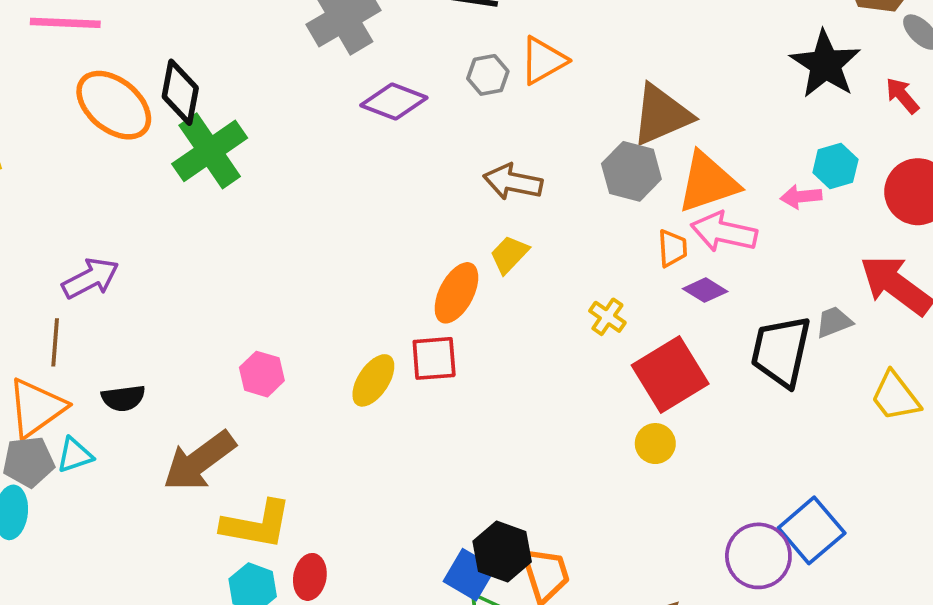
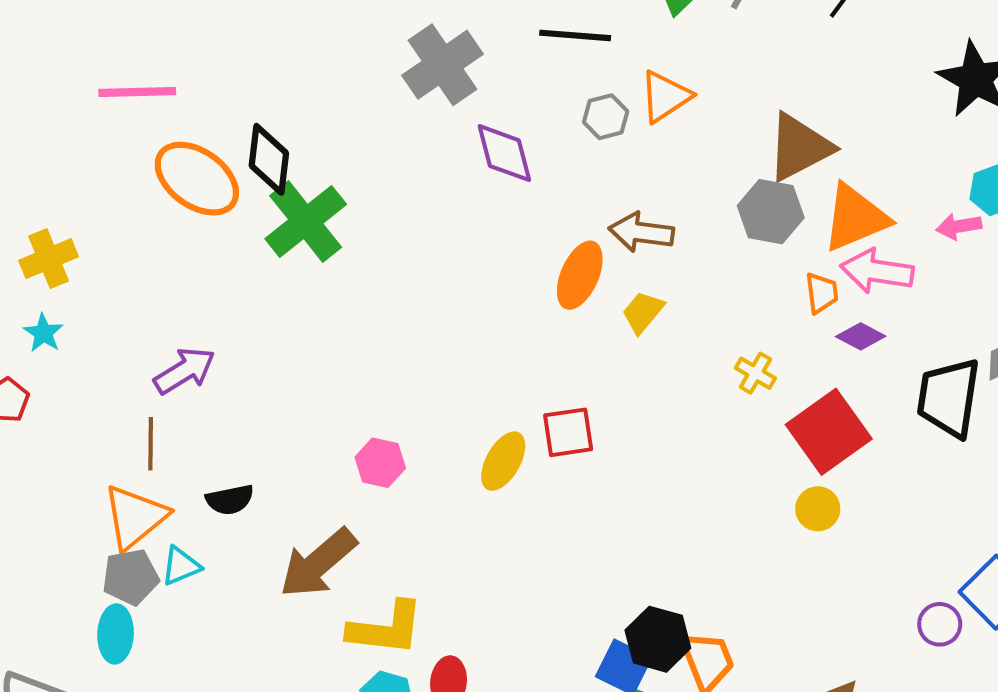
purple diamond: (394, 102) -> (504, 153), turned 58
orange ellipse: (456, 293) -> (580, 275), moved
purple circle: (758, 556) -> (940, 624), size x0.6

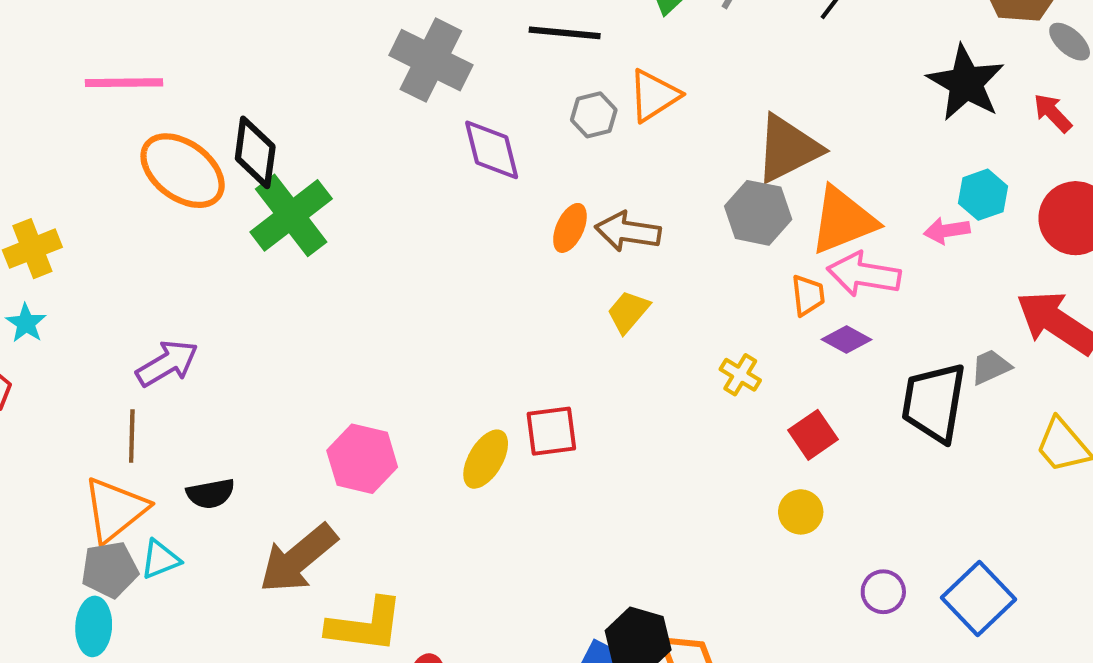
gray cross: (442, 65) -> (431, 60), turned -30
orange ellipse: (580, 275) -> (570, 228), moved, size x0.7
red square: (829, 432) -> (813, 435), size x0.6
pink hexagon: (380, 463) -> (362, 459), size x1.4
purple circle: (940, 624) -> (883, 592), moved

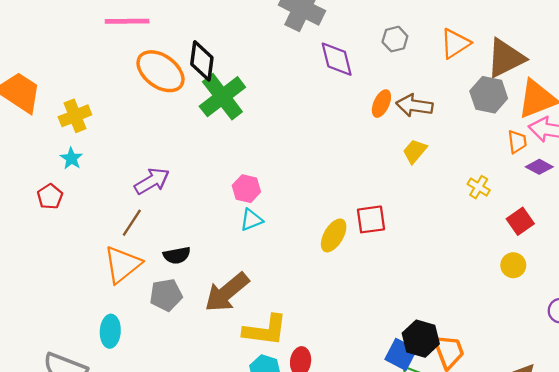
orange triangle: (654, 96) -> (455, 44), moved
brown line: (132, 436) -> (132, 223), turned 32
pink hexagon: (362, 459) -> (246, 189), moved, size x0.7
cyan triangle: (160, 559) -> (251, 220), moved
gray pentagon: (110, 570) -> (166, 295), moved

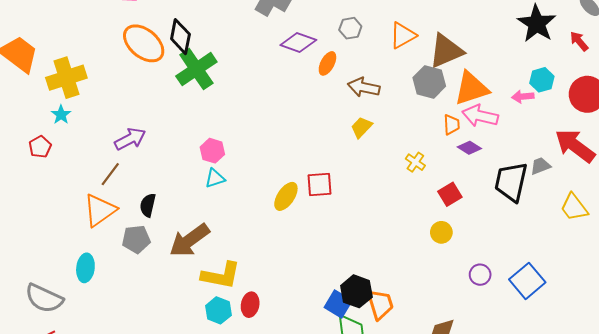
purple diamond: (337, 59) -> (298, 42), turned -60
orange ellipse: (381, 104) -> (327, 63), moved
yellow cross: (75, 116) -> (66, 78), size x1.4
black semicircle: (177, 255) -> (148, 205), turned 110

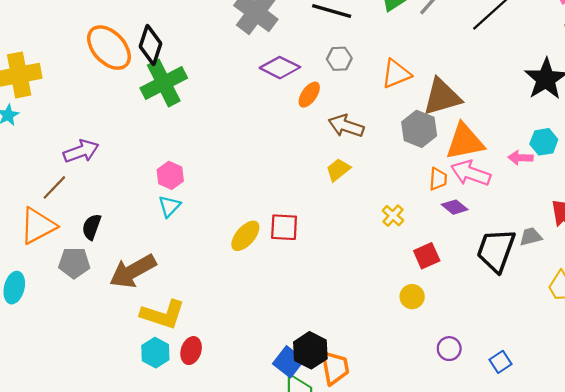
cyan triangle: (215, 178) -> (169, 206), turned -35
blue square: (527, 281) -> (500, 362), size x0.6

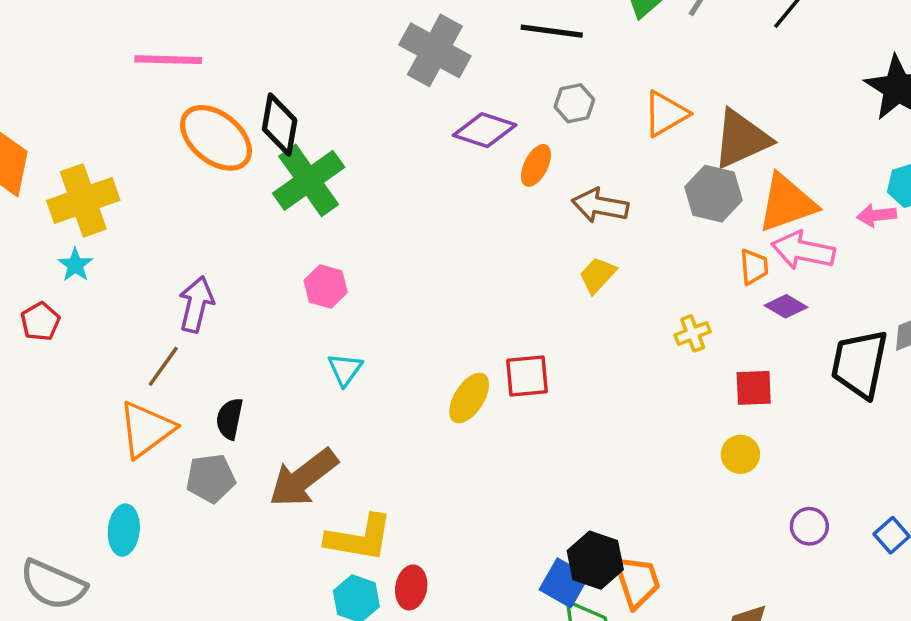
purple arrow: (81, 151) -> (196, 304), turned -48
pink hexagon: (170, 175) -> (326, 286), moved
yellow cross: (393, 216) -> (693, 333), turned 35
red square: (427, 256) -> (754, 388), turned 30

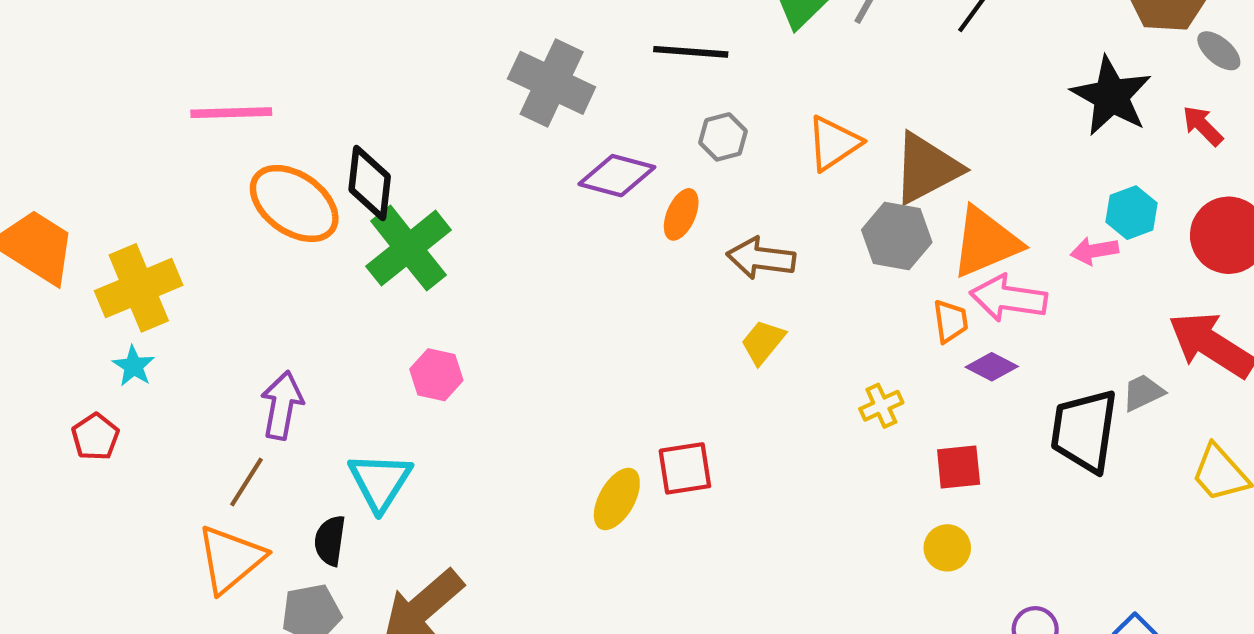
cyan triangle: (345, 369) -> (380, 482), moved, size x1.5

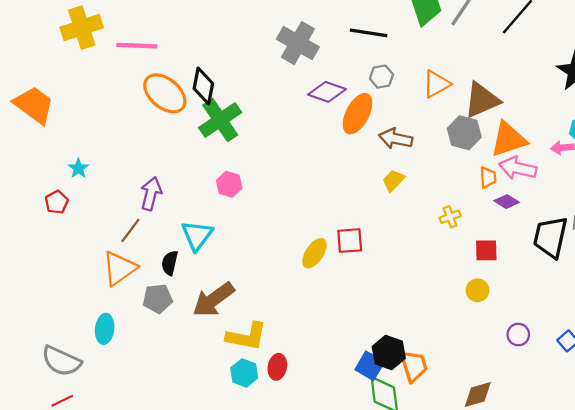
orange ellipse: (681, 214) -> (358, 114), size x1.6
yellow cross: (139, 288) -> (82, 28), moved

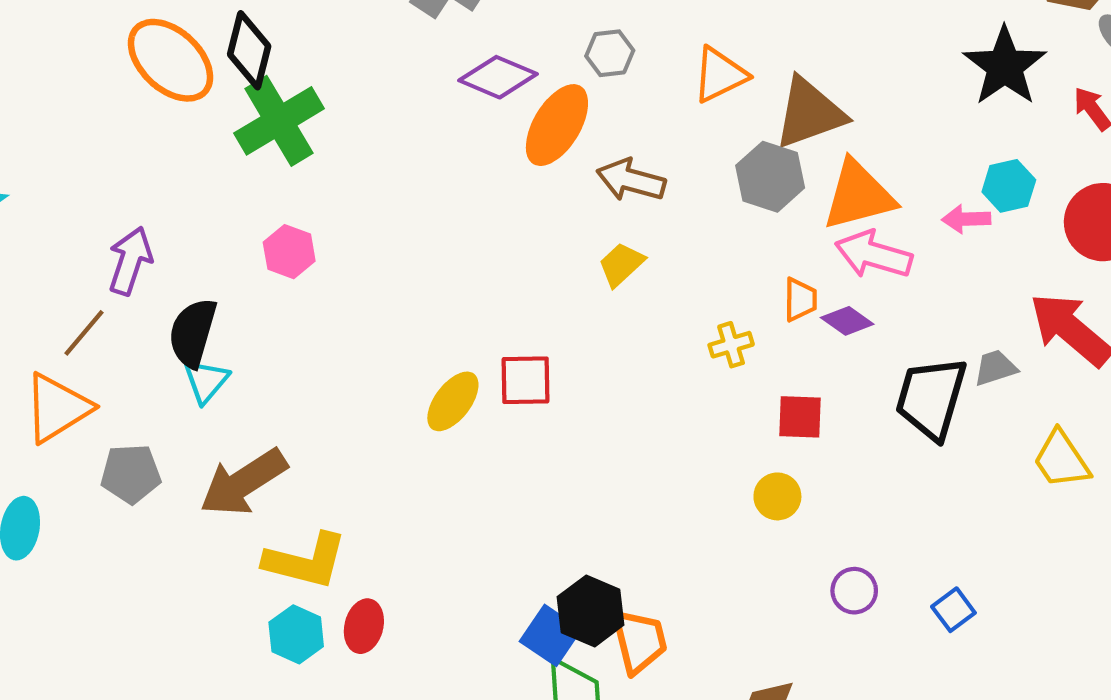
orange trapezoid: (488, 177) -> (800, 300), moved
cyan triangle: (197, 235) -> (206, 381), moved, size x0.7
black semicircle: (170, 263) -> (193, 333), moved, size x1.4

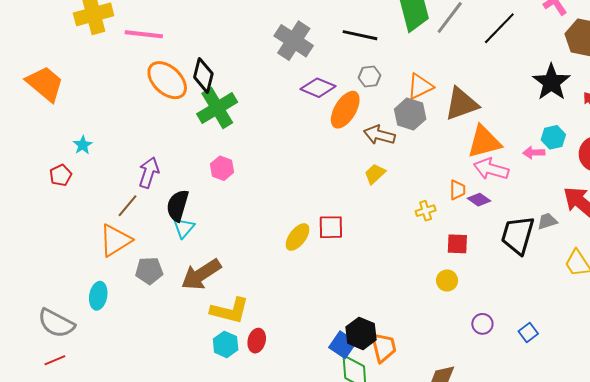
gray hexagon: (770, 177) -> (410, 114), moved

